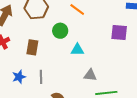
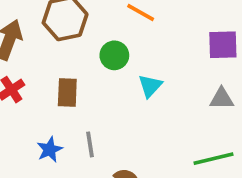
cyan triangle: (77, 50) -> (150, 86), turned -40
gray triangle: (90, 75) -> (222, 99), moved

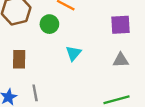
green circle: (114, 55) -> (49, 24), moved

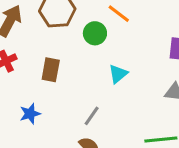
gray line: (35, 93) -> (92, 116), moved, turned 35

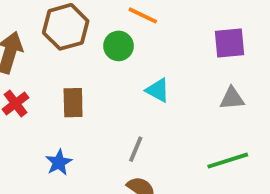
cyan triangle: (118, 74) -> (158, 90), turned -40

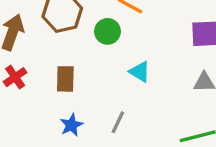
blue star: (59, 162) -> (71, 125), moved

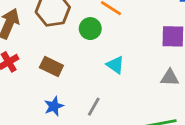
brown rectangle: (65, 79) -> (51, 67), turned -70

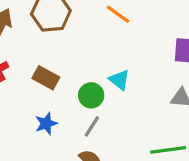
green circle: (90, 29) -> (91, 95), moved

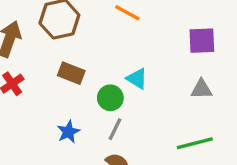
brown rectangle: (46, 78) -> (71, 73), moved

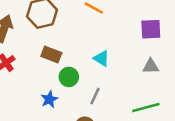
green circle: (110, 98) -> (69, 77), moved
gray line: (115, 129) -> (95, 96), moved

